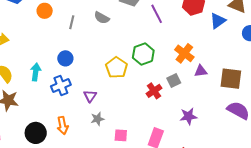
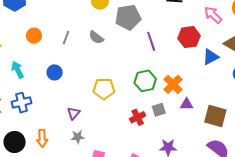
orange circle: (45, 11) -> (34, 36), moved
green hexagon: (143, 54) -> (145, 81), moved
yellow pentagon: (117, 68) -> (104, 89), turned 30
cyan arrow: (36, 72) -> (18, 70), moved, turned -42
blue cross: (61, 85) -> (22, 103), moved

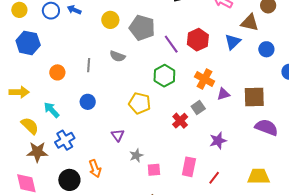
gray pentagon: (128, 17) -> (142, 28), turned -30
red hexagon: (189, 37) -> (198, 40), moved
green hexagon: (145, 81) -> (164, 76), moved
yellow pentagon: (104, 89) -> (140, 103), turned 30
gray star: (78, 137) -> (136, 155), moved

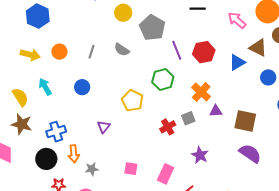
yellow arrow: (19, 92) -> (30, 55), moved
blue cross: (65, 140) -> (56, 132), moved
purple star: (218, 141) -> (200, 155), turned 30
gray star: (136, 155) -> (92, 169), moved

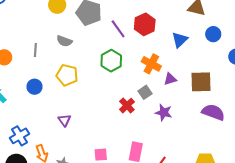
blue triangle: (237, 62) -> (180, 40), moved
yellow pentagon: (132, 101) -> (67, 75), moved
purple star: (200, 155) -> (164, 113), moved

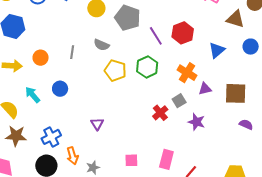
yellow pentagon: (67, 75) -> (115, 70), moved
blue circle: (35, 87) -> (60, 89), moved
purple semicircle: (213, 112) -> (246, 124), size x0.6

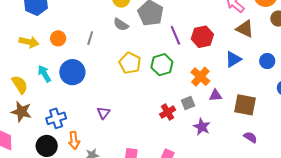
brown triangle: (235, 19) -> (245, 29), moved
gray semicircle: (101, 45) -> (121, 25), moved
blue circle: (60, 89) -> (72, 72), size x1.6

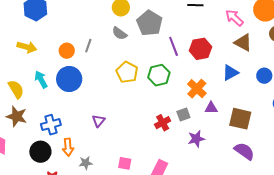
orange circle: (58, 38) -> (67, 51), moved
purple star: (202, 127) -> (196, 139), turned 30
purple semicircle: (250, 137) -> (244, 151), size x1.5

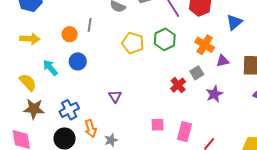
blue circle: (69, 79) -> (78, 61), size x0.7
pink square: (125, 163) -> (158, 125), moved

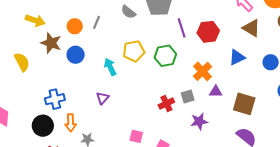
yellow pentagon: (133, 43) -> (134, 51), turned 30
cyan arrow: (50, 68) -> (110, 67), moved
brown star: (34, 109) -> (51, 43), moved

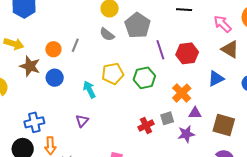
purple star: (199, 121) -> (186, 134), moved

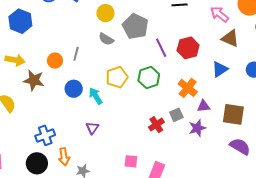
blue circle: (55, 78) -> (74, 89), moved

